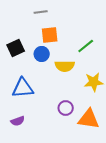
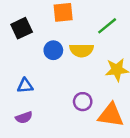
blue circle: (42, 54) -> (53, 50), moved
blue triangle: (23, 88) -> (25, 86), moved, size x0.6

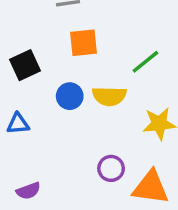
blue triangle: (25, 86) -> (18, 124), moved

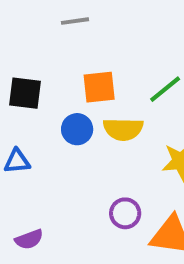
orange square: (83, 43) -> (99, 87), moved
black square: (25, 65) -> (25, 93), turned 32

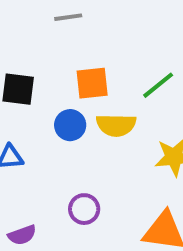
purple circle: (125, 213) -> (84, 209), moved

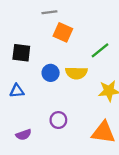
orange square: (92, 83) -> (63, 32), moved, turned 30

